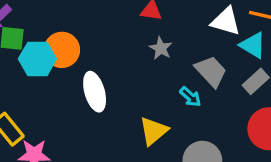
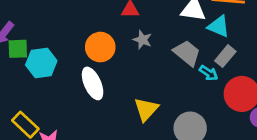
orange circle: (62, 50) -> (100, 47), moved
cyan arrow: (190, 97) -> (209, 73), moved

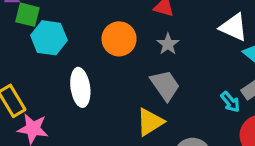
gray trapezoid: (187, 53) -> (165, 85), moved
white ellipse: (93, 83) -> (80, 87), moved

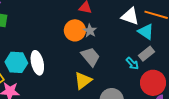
cyan hexagon: (49, 38) -> (16, 62), moved
orange circle: (119, 39) -> (75, 30), moved

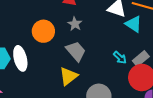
orange circle: (75, 30) -> (43, 31), moved
gray rectangle: (147, 54) -> (141, 59), moved

